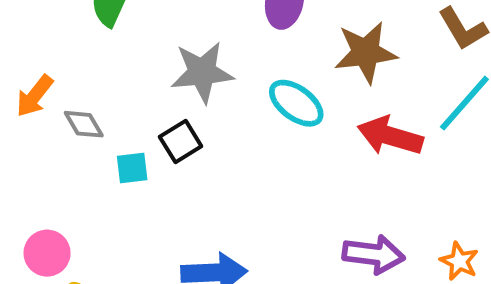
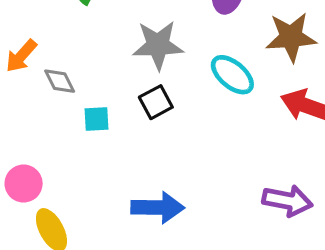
black square: (181, 141) -> (156, 102), moved

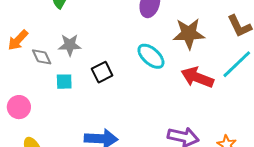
gray star: (158, 45) -> (70, 45), moved, size x0.7
pink circle: (24, 184) -> (19, 107), moved

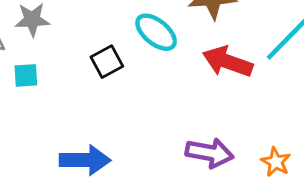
black square: (102, 72) -> (107, 62), moved

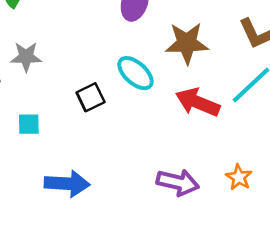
cyan square: (26, 75) -> (29, 124), moved
orange star: (276, 162) -> (239, 177), moved

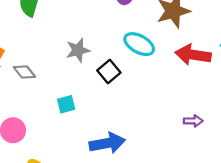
gray star: (26, 57) -> (78, 50), moved
purple arrow: (178, 182) -> (193, 121), size x0.6

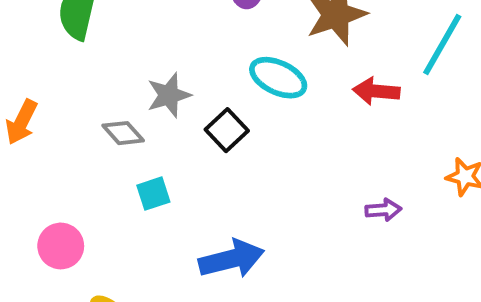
red arrow: (193, 55) -> (376, 91), size x0.7
gray diamond: (24, 72) -> (123, 133), moved

